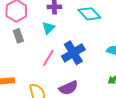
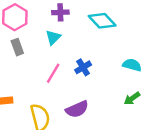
blue cross: (73, 53) -> (83, 67), size x0.6

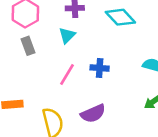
blue cross: (83, 67) -> (100, 68), turned 35

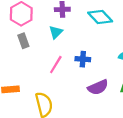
purple semicircle: (93, 113) -> (98, 87), moved

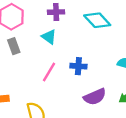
cyan triangle: (56, 32) -> (49, 37), turned -40

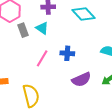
gray rectangle: (14, 46) -> (23, 30), moved

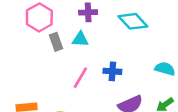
cyan triangle: (42, 28) -> (80, 39), turned -32

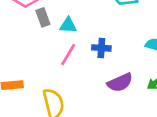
cyan triangle: (80, 39) -> (68, 25), moved

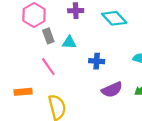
pink line: (68, 55) -> (48, 67), moved, turned -66

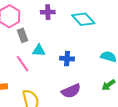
cyan triangle: (69, 42) -> (39, 51), moved
purple semicircle: (112, 90) -> (71, 91), moved

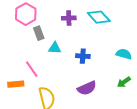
purple cross: (48, 12) -> (69, 18), moved
pink line: (23, 64) -> (32, 69), moved

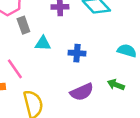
green arrow: (124, 82) -> (116, 85), moved, turned 56

